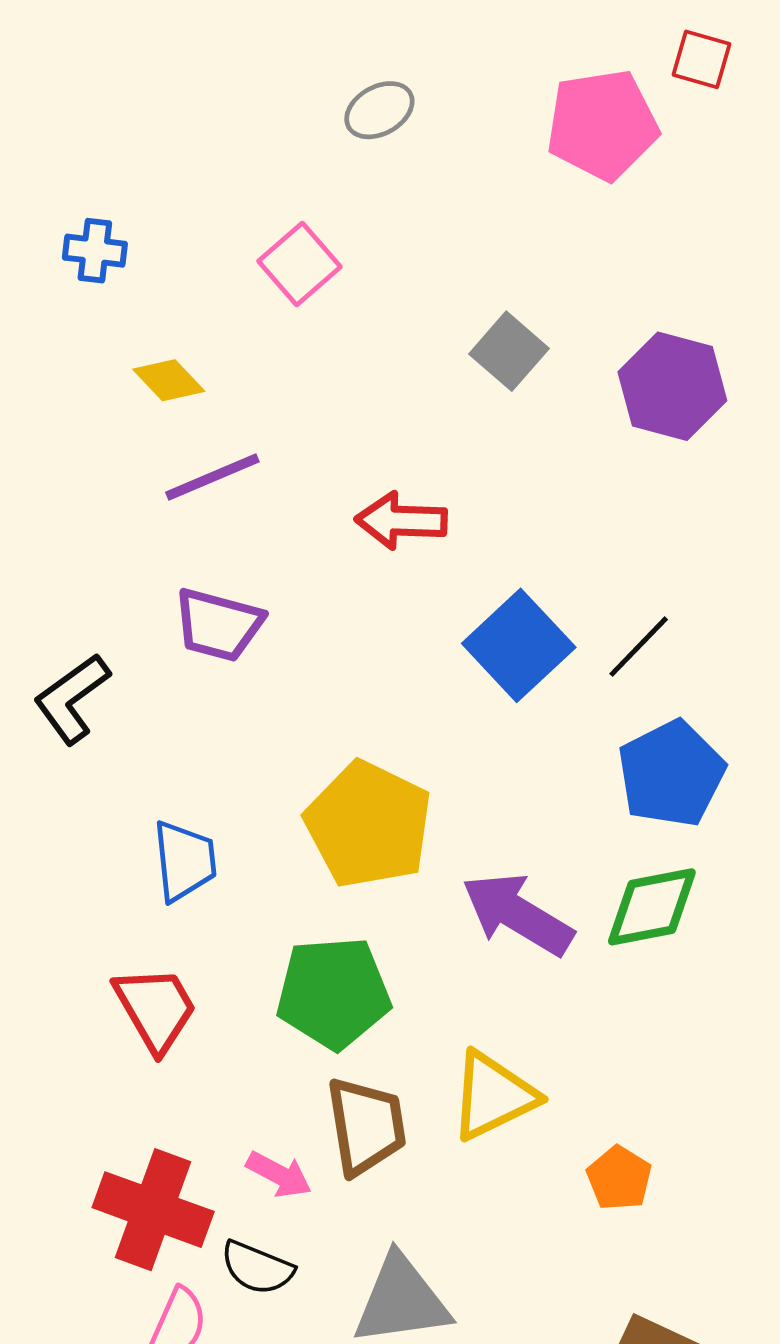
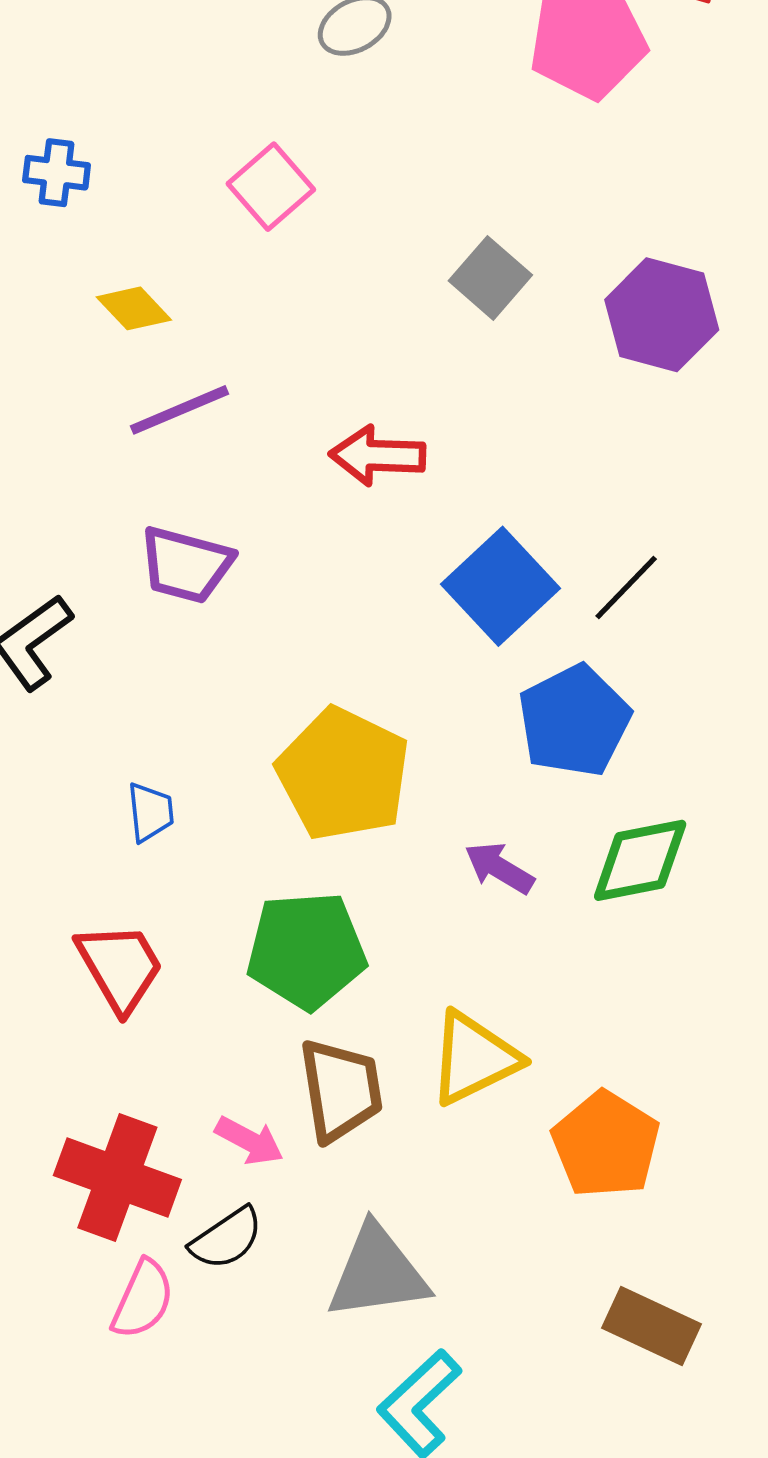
blue pentagon: (671, 774) -> (574, 721), moved
blue trapezoid: (185, 861) -> (150, 812), size x0.7
purple arrow: (517, 914) -> (499, 868), size x0.6
orange pentagon: (619, 1178) -> (606, 1144), size x1.6
black semicircle: (257, 1268) -> (227, 1238), turned -56

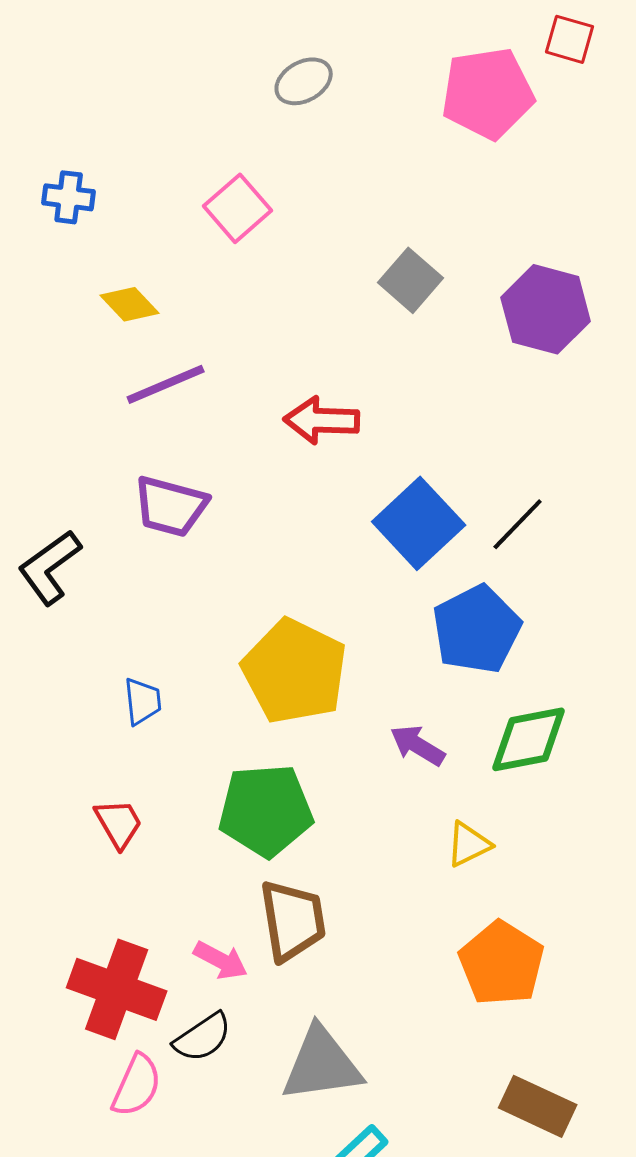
red trapezoid: (120, 967) -> (119, 823), size x0.7
yellow triangle: (474, 1058) -> (469, 844), moved, size x0.6

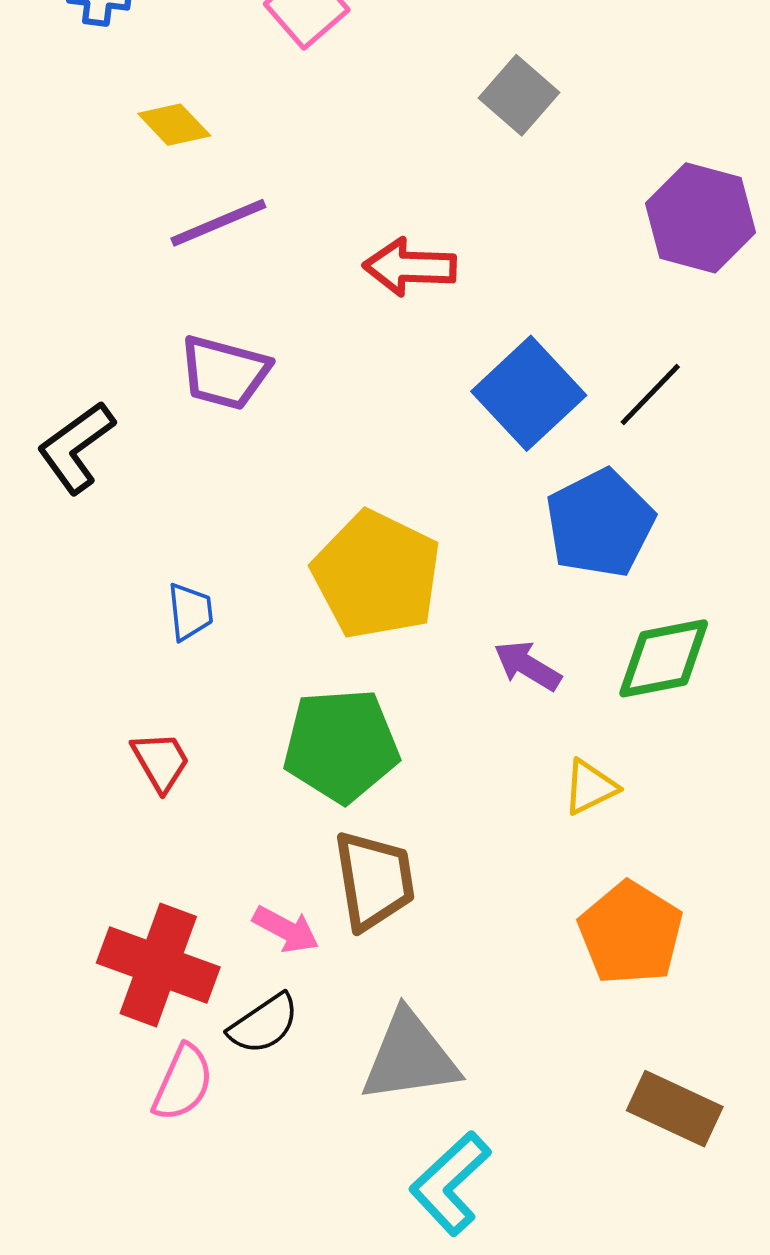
purple hexagon: (546, 309) -> (701, 218), moved

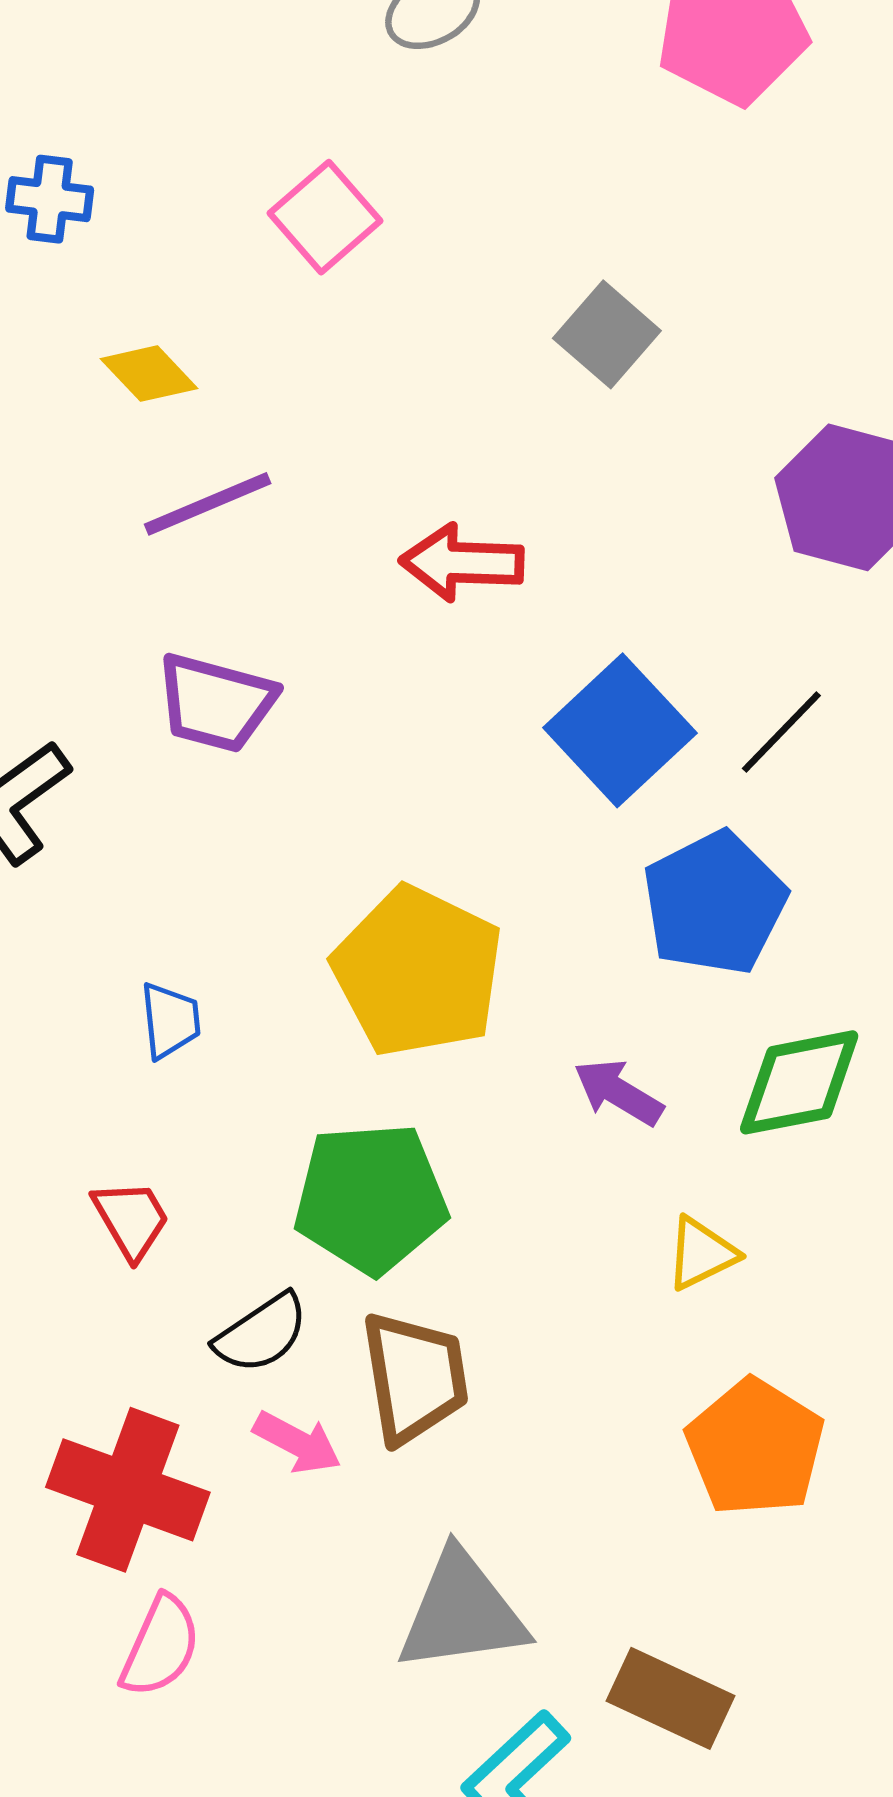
black semicircle: (264, 1024) -> (261, 1333), moved
brown rectangle: (675, 1109) -> (670, 1698), moved

